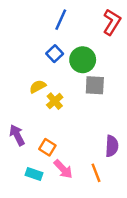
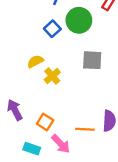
green circle: (83, 60) -> (79, 20), moved
orange line: (96, 173) -> (85, 129), moved, turned -66

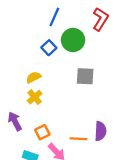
yellow cross: (52, 76) -> (35, 97), moved
orange square: (45, 122) -> (42, 132), turned 32

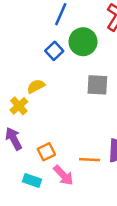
yellow cross: (35, 97) -> (19, 106), moved

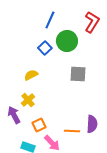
yellow cross: (19, 106) -> (28, 100), moved

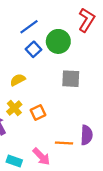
blue line: (50, 20) -> (29, 27), moved, turned 30
orange square: (39, 125) -> (38, 113), moved

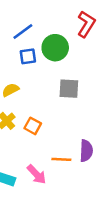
blue square: (33, 49) -> (28, 56), turned 35
orange square: (38, 113) -> (33, 126), turned -35

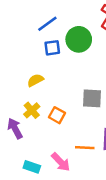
gray square: (69, 89) -> (92, 98), moved

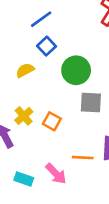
green circle: (79, 39) -> (76, 70), moved
blue square: (52, 48) -> (47, 46), turned -35
yellow semicircle: (35, 80) -> (25, 70), moved

